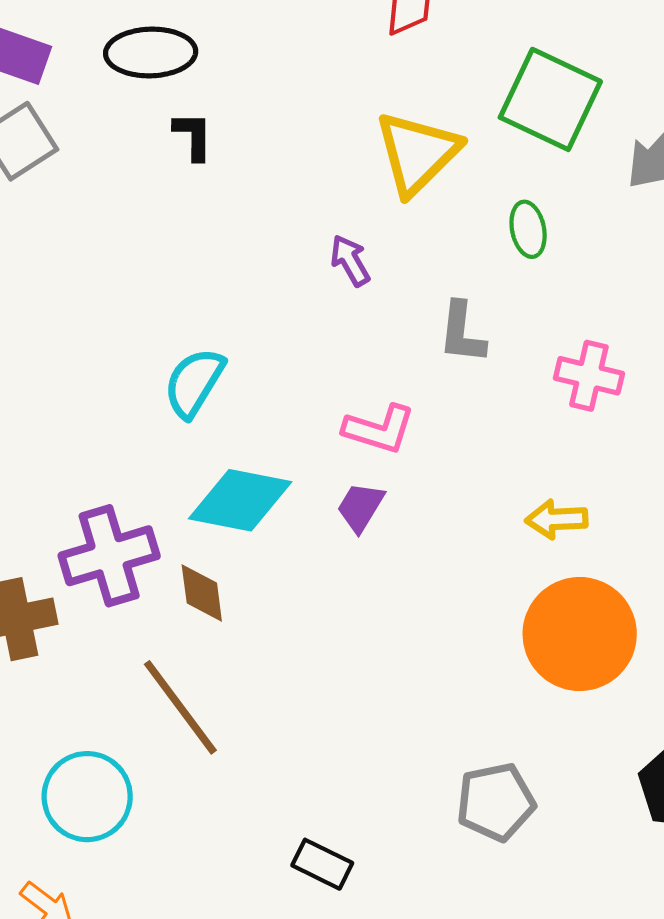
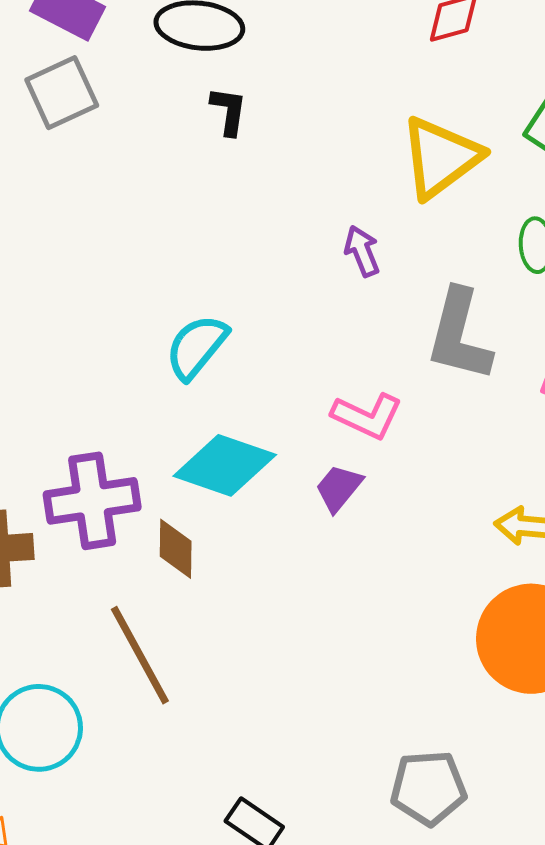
gray L-shape: (462, 333) -> (459, 335), size x1.5

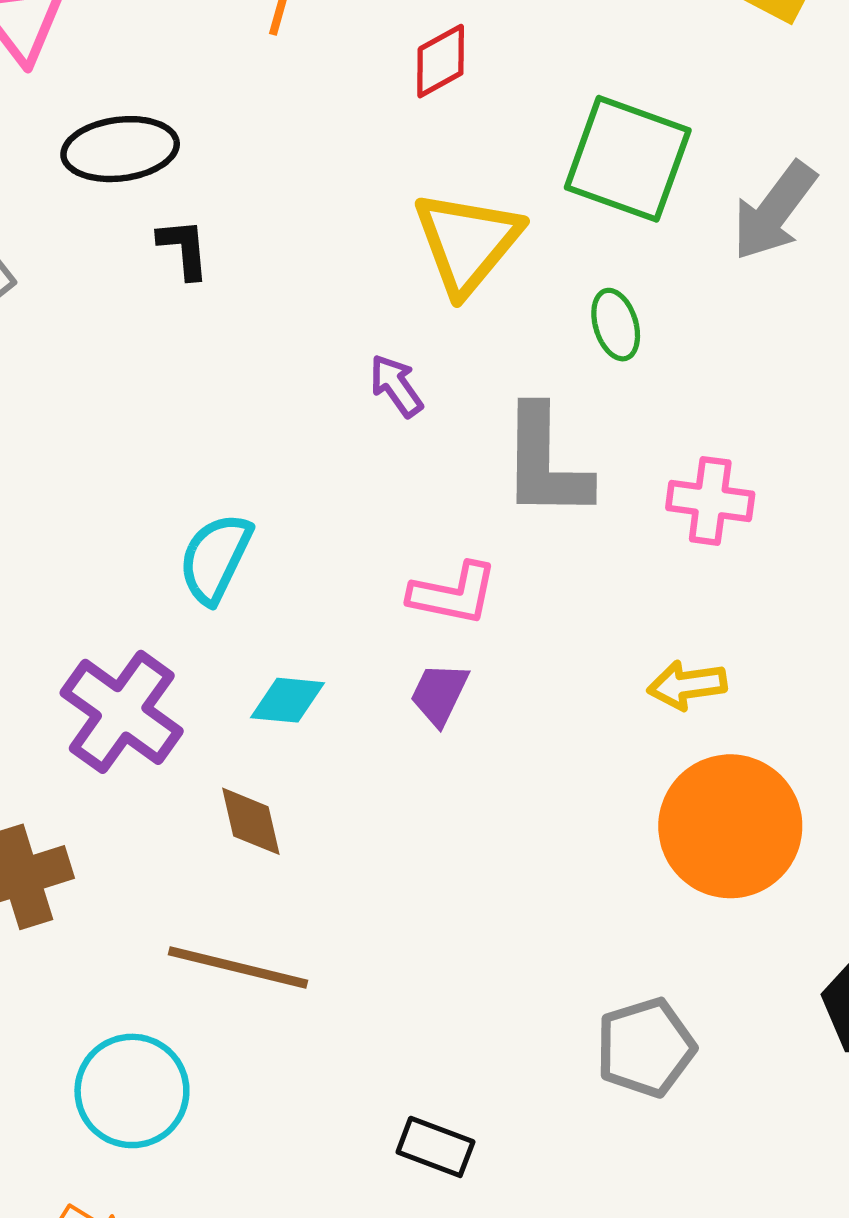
cyan diamond: (225, 465) -> (287, 700), size x0.6
purple cross: (92, 501) -> (122, 712), moved, turned -32
brown line: (140, 655) -> (238, 967), turned -34

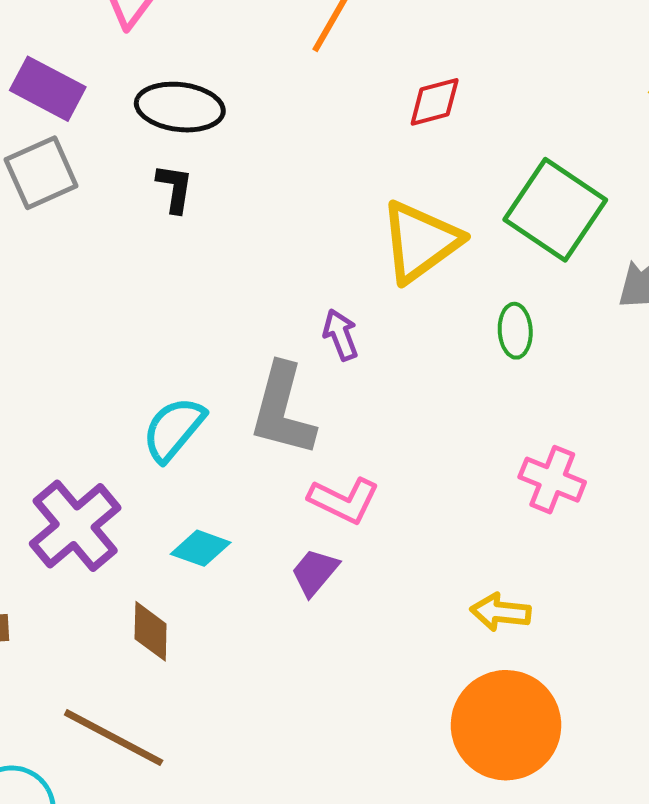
black L-shape: (184, 249) -> (175, 188), moved
gray L-shape: (545, 463) -> (283, 410), moved

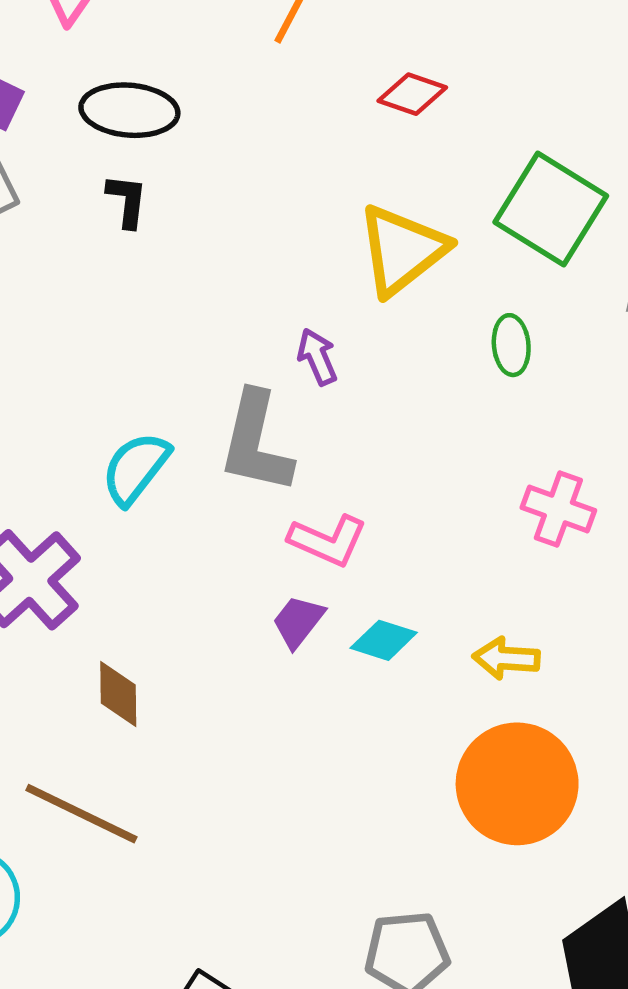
red diamond: (435, 102) -> (412, 94), turned 36
cyan diamond: (201, 548) -> (384, 640), moved

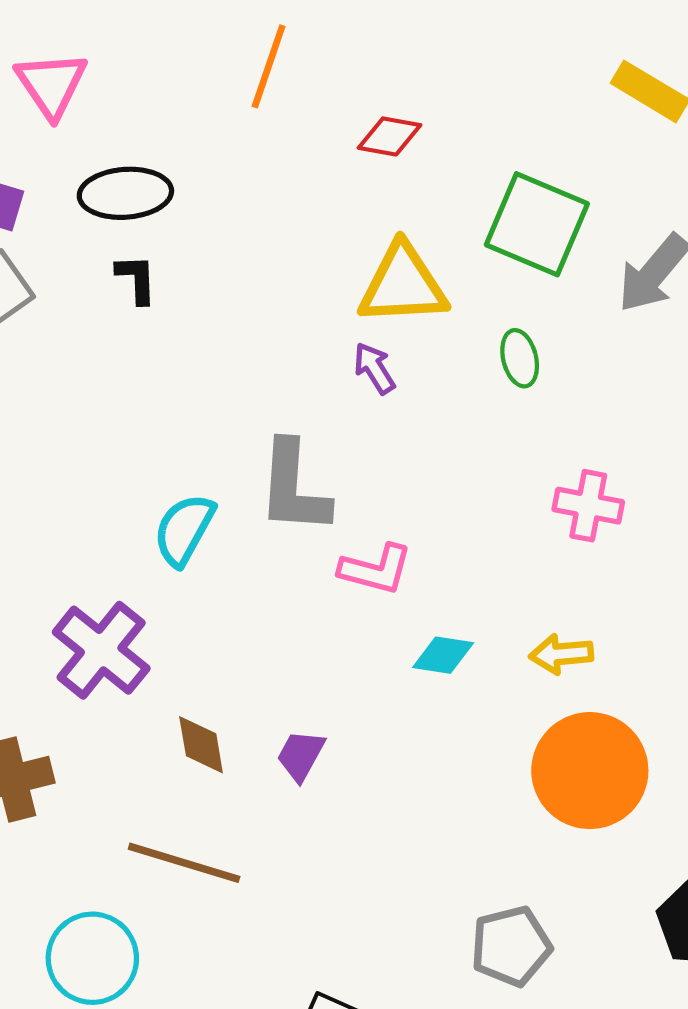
yellow triangle: (402, 250) -> (403, 285), turned 44
purple arrow: (317, 357) -> (374, 368), moved
purple trapezoid: (298, 622) -> (301, 755), moved

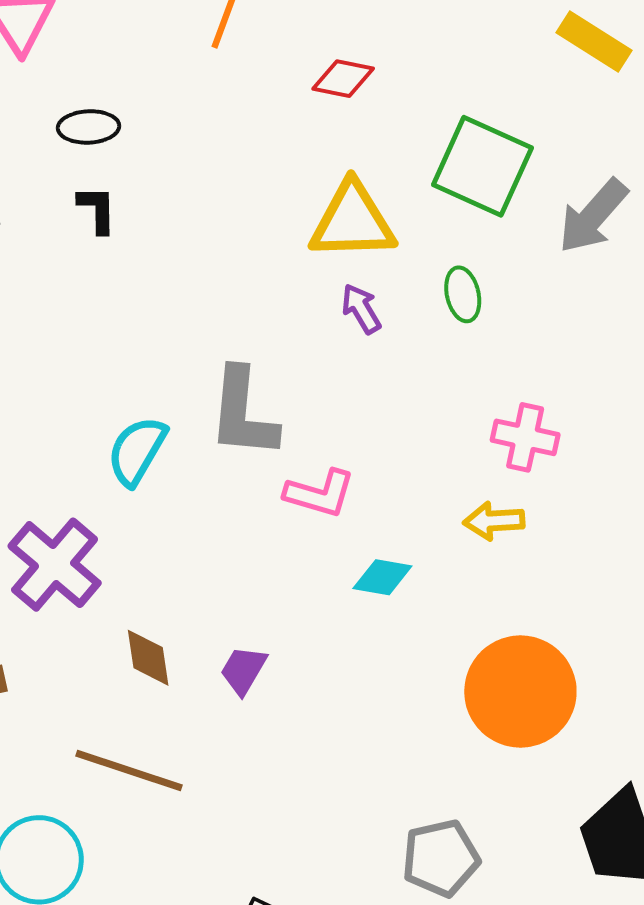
black ellipse: (125, 193) -> (89, 127), size x0.7
purple arrow: (374, 368) -> (361, 309), moved
yellow arrow: (561, 654) -> (494, 521), moved

